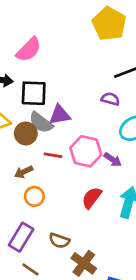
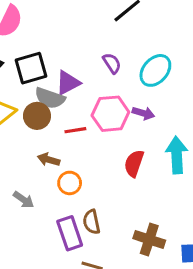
purple semicircle: (110, 99) -> (112, 63), moved, turned 60
brown arrow: (24, 172) -> (49, 160), turned 60
purple rectangle: (21, 237) -> (70, 233), turned -32
brown semicircle: (59, 241) -> (91, 222), moved, turned 78

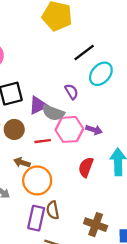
cyan ellipse: (155, 70) -> (101, 74), moved
gray semicircle: (50, 98) -> (53, 113), moved
orange circle: (70, 183) -> (37, 180), size x1.6
purple rectangle: (70, 233) -> (36, 218), turned 30

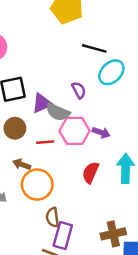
black line: (84, 53) -> (94, 48), turned 50
purple rectangle: (36, 218) -> (63, 235), moved
brown cross: (96, 225) -> (113, 234), moved, turned -35

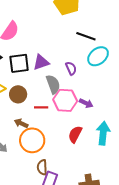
purple triangle: (42, 103) -> (41, 62), moved
gray semicircle: (58, 112) -> (53, 84), turned -138

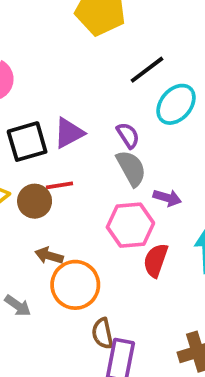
black line: (86, 36) -> (147, 70), turned -48
gray semicircle: (53, 84) -> (131, 168), moved
pink hexagon: (65, 100) -> (130, 225), moved
red line: (41, 107) -> (60, 185), moved

